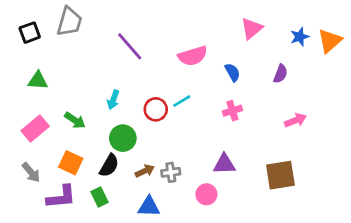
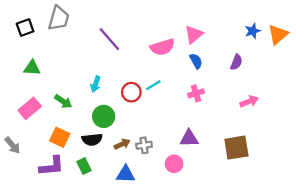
pink triangle: (252, 28) -> (194, 34), moved
black semicircle: (109, 166) -> (92, 140), turned 54
gray arrow: (31, 172) -> (12, 145), moved

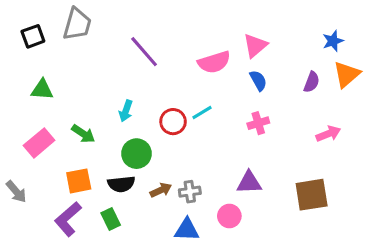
orange triangle: (278, 34) -> (347, 74), moved
orange square: (60, 137) -> (79, 181), turned -36
purple L-shape: (52, 166) -> (68, 219), turned 144
blue triangle: (126, 174) -> (187, 230), moved

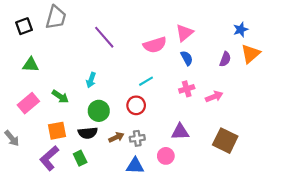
red circle: (173, 122) -> (136, 105), moved
pink arrow: (328, 134) -> (214, 97), moved
brown square: (312, 195) -> (225, 141), turned 35

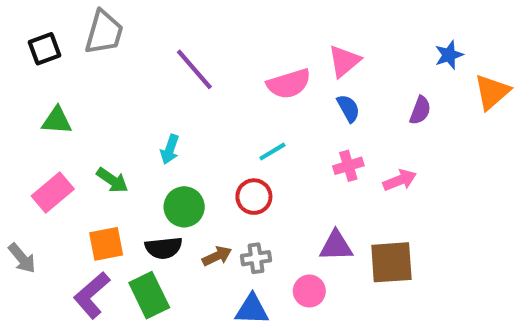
orange triangle: (250, 54) -> (492, 92), moved
brown square: (225, 141) -> (391, 262), moved, turned -30
green rectangle: (80, 158) -> (149, 295), size x1.5

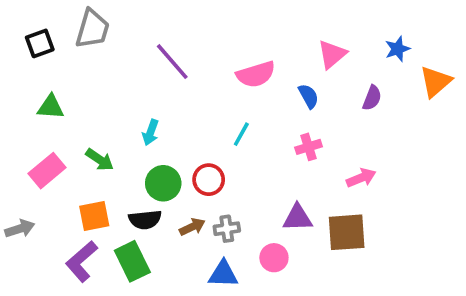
pink triangle: (344, 61) -> (332, 54), moved
cyan line: (272, 151) -> (241, 134), turned -30
pink arrow: (400, 180) -> (361, 178), moved
red circle: (254, 197) -> (209, 180), moved
gray arrow: (22, 258) -> (20, 229), turned -68

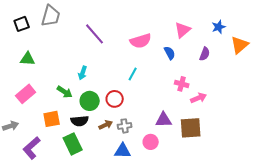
pink cross: (308, 147) -> (182, 84), moved, turned 32
green arrow: (100, 160) -> (65, 92), moved
purple L-shape: (82, 261) -> (32, 148), moved

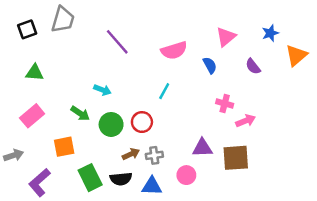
purple semicircle: (205, 54) -> (253, 66), turned 120
cyan arrow: (83, 73) -> (102, 90), turned -88
black semicircle: (80, 121) -> (121, 179), moved

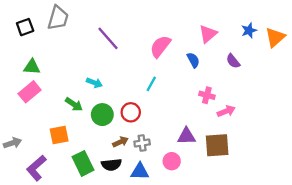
pink semicircle: (174, 50) -> (160, 46), turned 145
orange triangle: (296, 55) -> (275, 37), moved
pink rectangle: (32, 116) -> (30, 92), moved

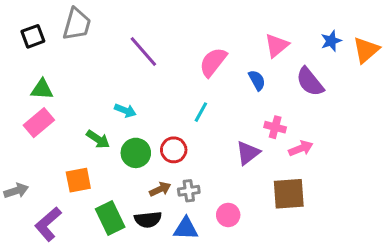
purple semicircle: (233, 61) -> (310, 82), size x1.5
purple triangle: (186, 136) -> (248, 153), moved, turned -36

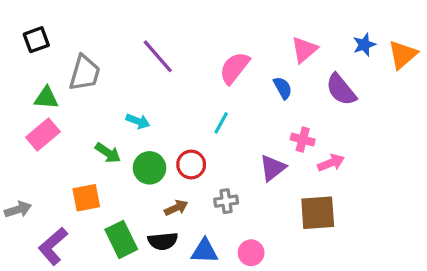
gray trapezoid: (77, 24) -> (85, 73), moved
gray cross: (189, 191) -> (226, 201), moved
pink circle: (228, 215) -> (251, 253), moved

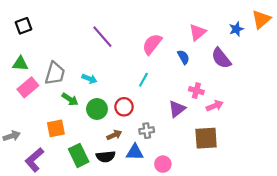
orange triangle: (403, 55) -> (261, 19), moved
gray trapezoid: (85, 73) -> (55, 73), moved
green triangle: (46, 98) -> (20, 64), moved
blue triangle: (204, 251) -> (135, 152), moved

